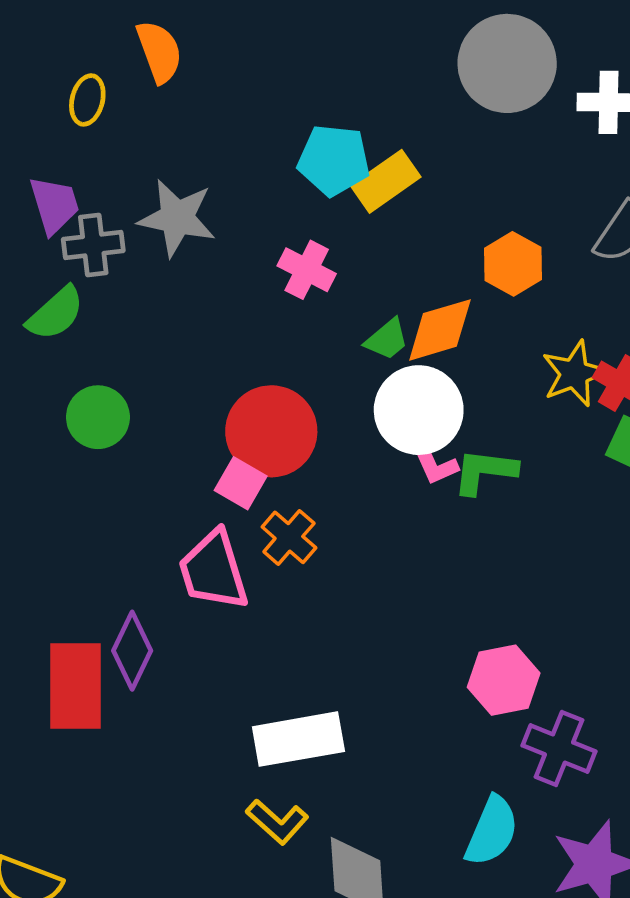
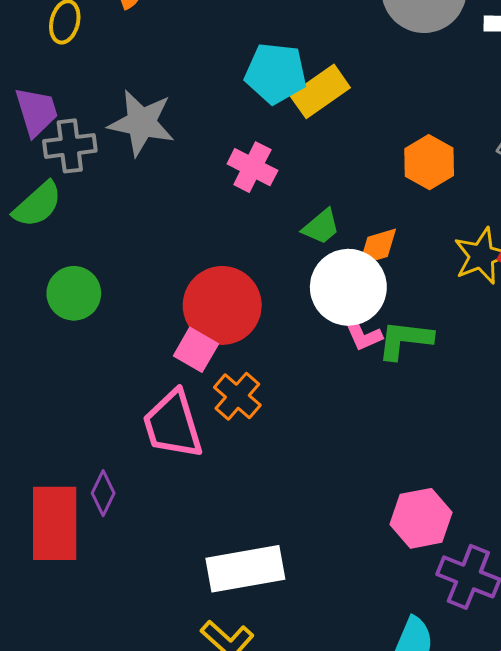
orange diamond: (440, 330) -> (378, 247), moved, size x0.7
purple diamond: (132, 651) -> (103, 493), size x0.7

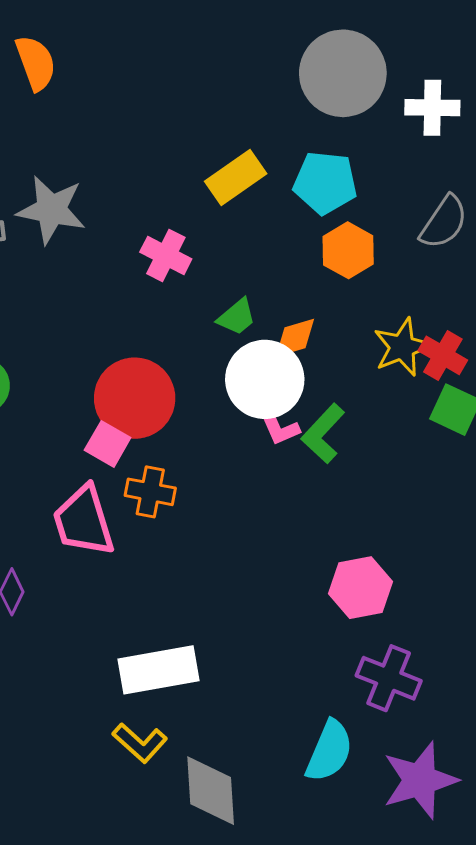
cyan pentagon: (276, 73) -> (325, 183), moved
green L-shape: (405, 340) -> (323, 434), turned -54
orange cross: (237, 396) -> (150, 492), turned -30
pink hexagon: (421, 518) -> (361, 588), moved

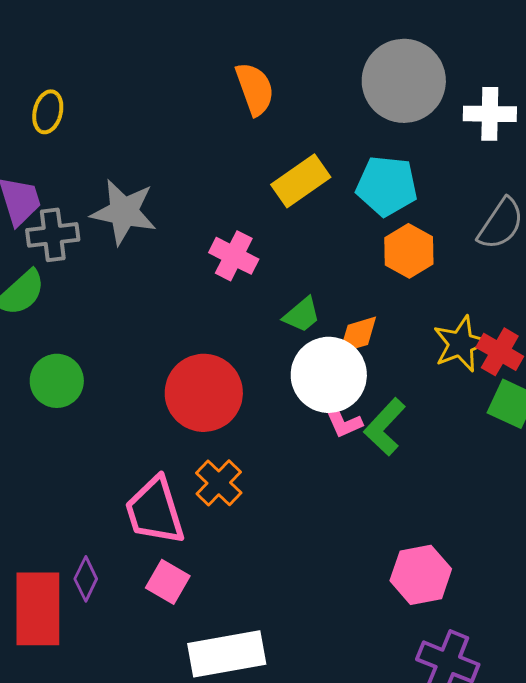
orange semicircle: (36, 63) -> (255, 89), moved
pink square: (108, 444) -> (168, 582), moved
orange cross: (150, 492) -> (219, 483), turned 33

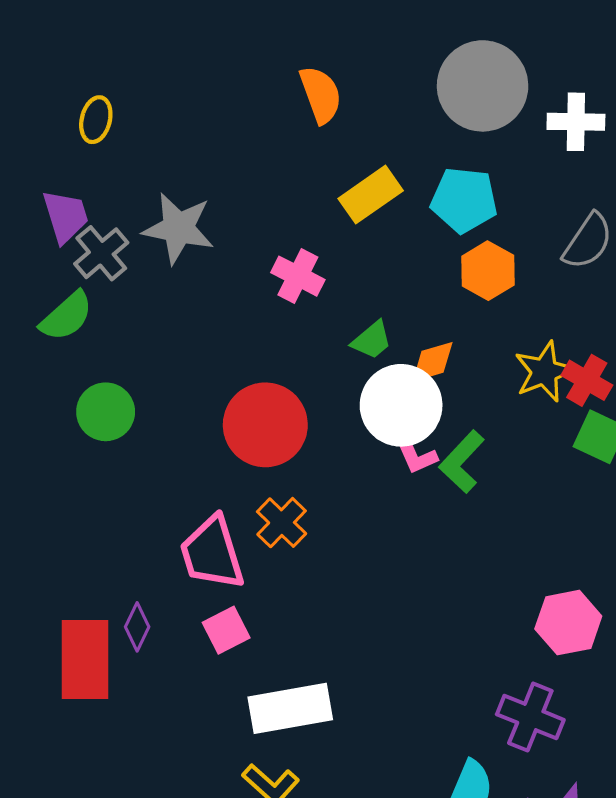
gray cross: (53, 235) -> (101, 253), turned -33
pink hexagon: (421, 575) -> (568, 623), moved
pink square: (168, 582) -> (226, 630), turned 33

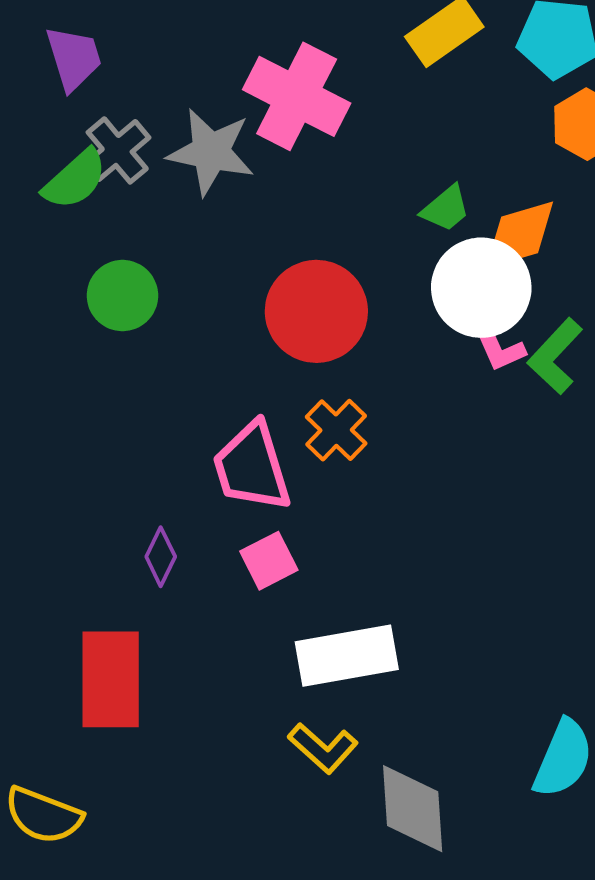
gray star: (178, 228) -> (211, 152), moved
gray cross: (101, 253) -> (117, 150), moved
pink cross: (298, 276) -> (297, 96), moved, size x1.6
orange diamond: (433, 362) -> (520, 235), size x1.4
red rectangle: (85, 659) -> (111, 679), moved

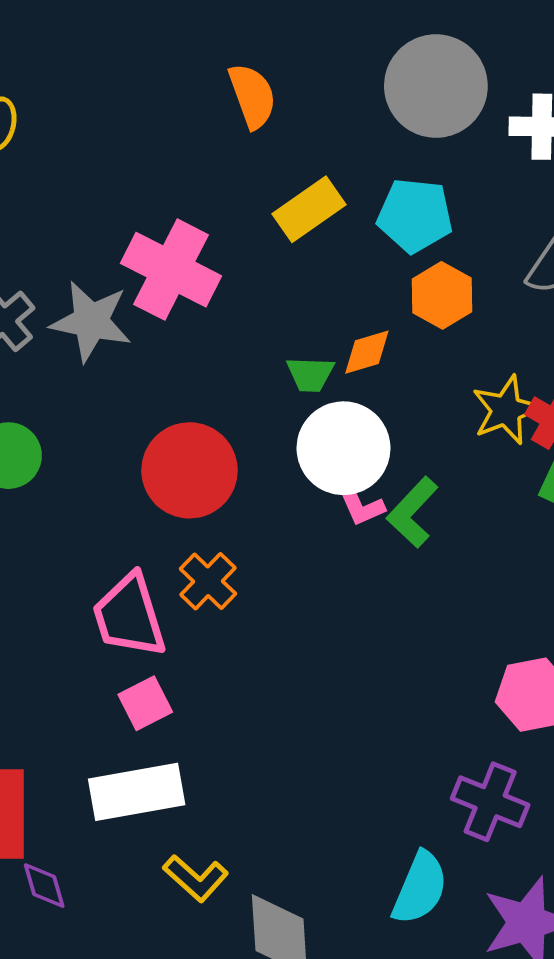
green trapezoid: (446, 208) -> (310, 374), turned 42
orange diamond: (520, 235) -> (367, 352), moved, size x0.7
purple diamond: (161, 557) -> (44, 886), moved, turned -42
white rectangle: (347, 656) -> (137, 792), moved

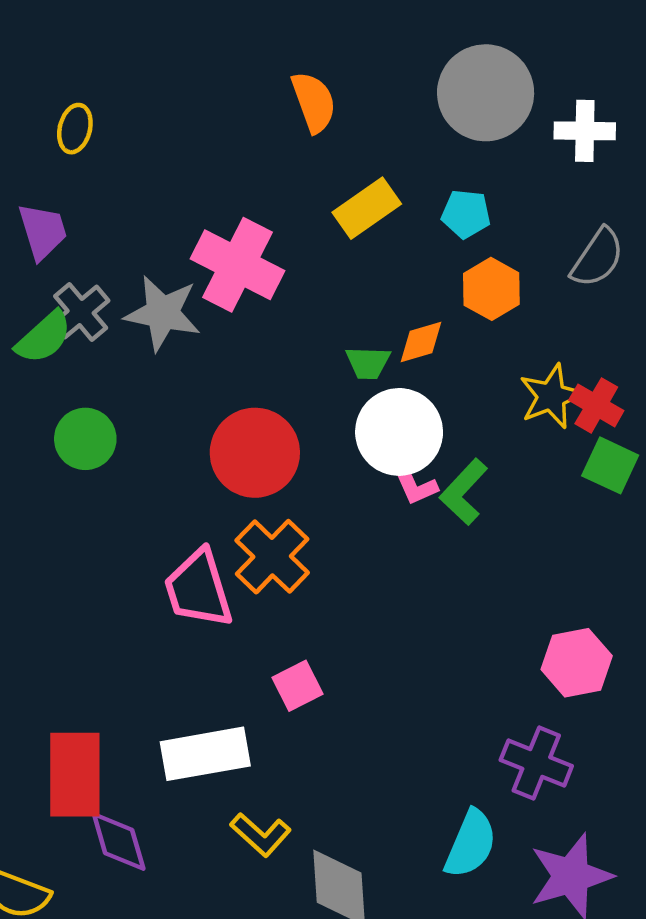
cyan pentagon: (415, 215) -> (466, 214), size x0.7
orange cross: (208, 581) -> (272, 557), size x1.4
pink square: (145, 703) -> (298, 686), moved
purple diamond: (44, 886) -> (119, 841), size x1.4

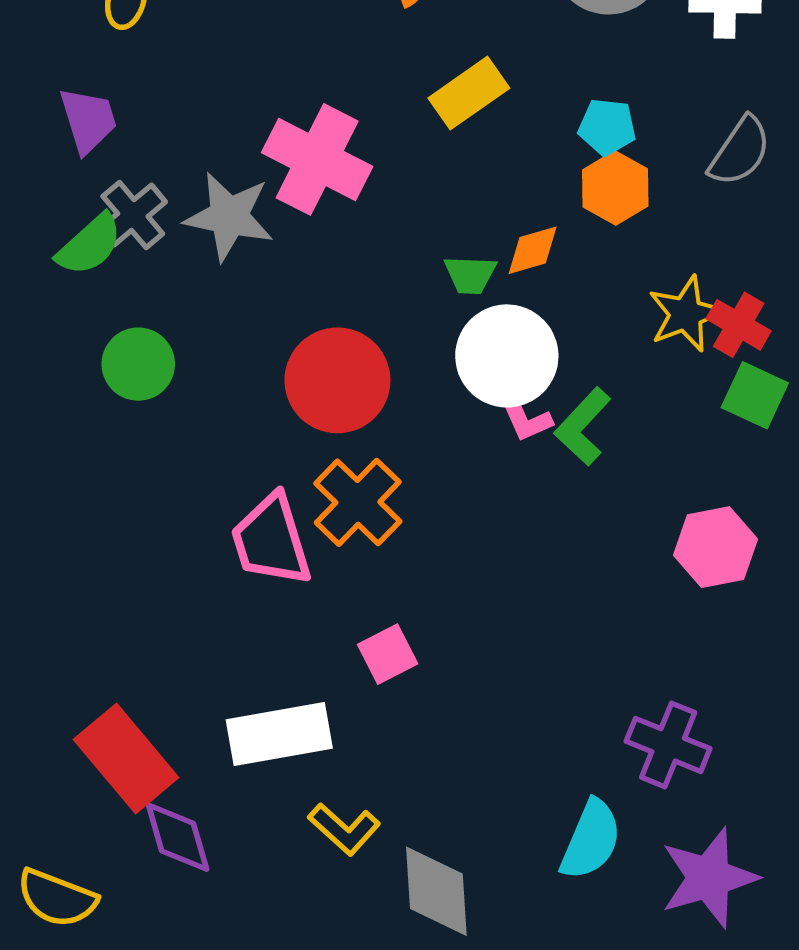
cyan pentagon: (466, 214) -> (607, 127), moved
pink hexagon: (577, 663) -> (716, 547), moved
red rectangle: (75, 775) -> (126, 758), turned -40

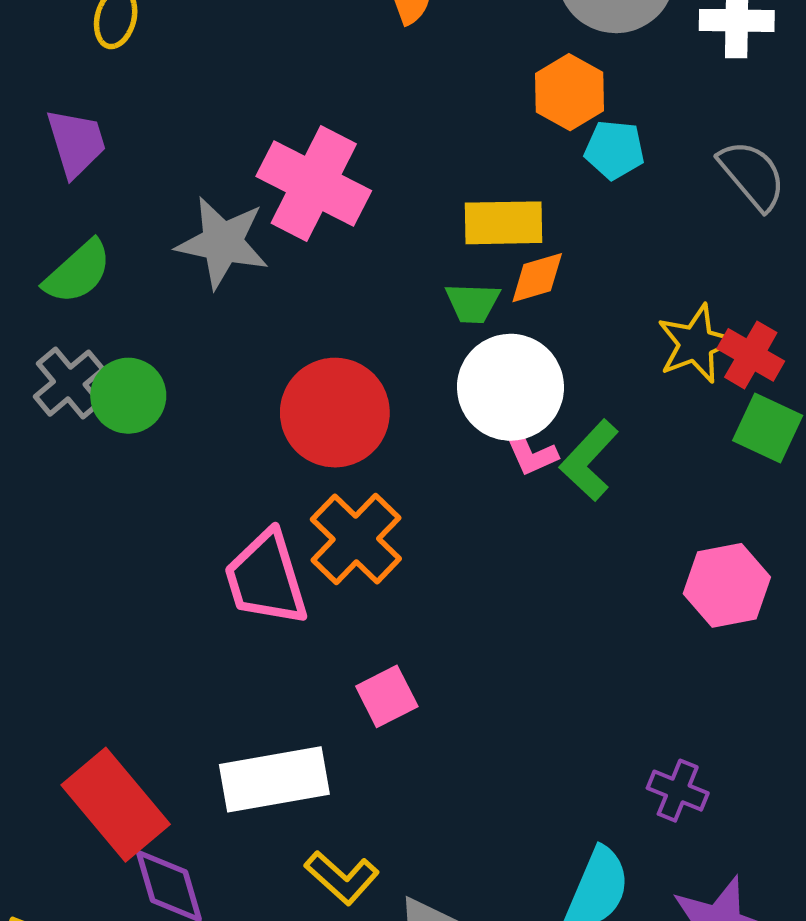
yellow rectangle: (469, 93) -> (503, 223), moved, turned 34
gray semicircle: (740, 151) -> (752, 175), turned -74
orange hexagon: (615, 188) -> (570, 92), moved
gray cross: (133, 215) -> (69, 383), moved
purple cross: (668, 745) -> (678, 791), size x0.7

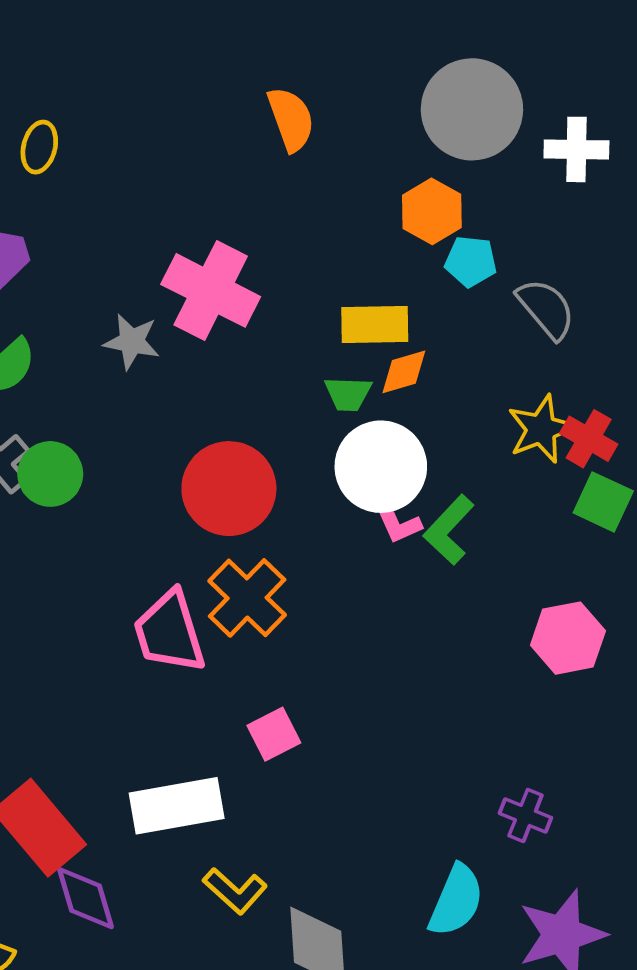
gray semicircle: (752, 175) -> (546, 309), moved
gray star: (222, 243) -> (132, 341), size x0.7

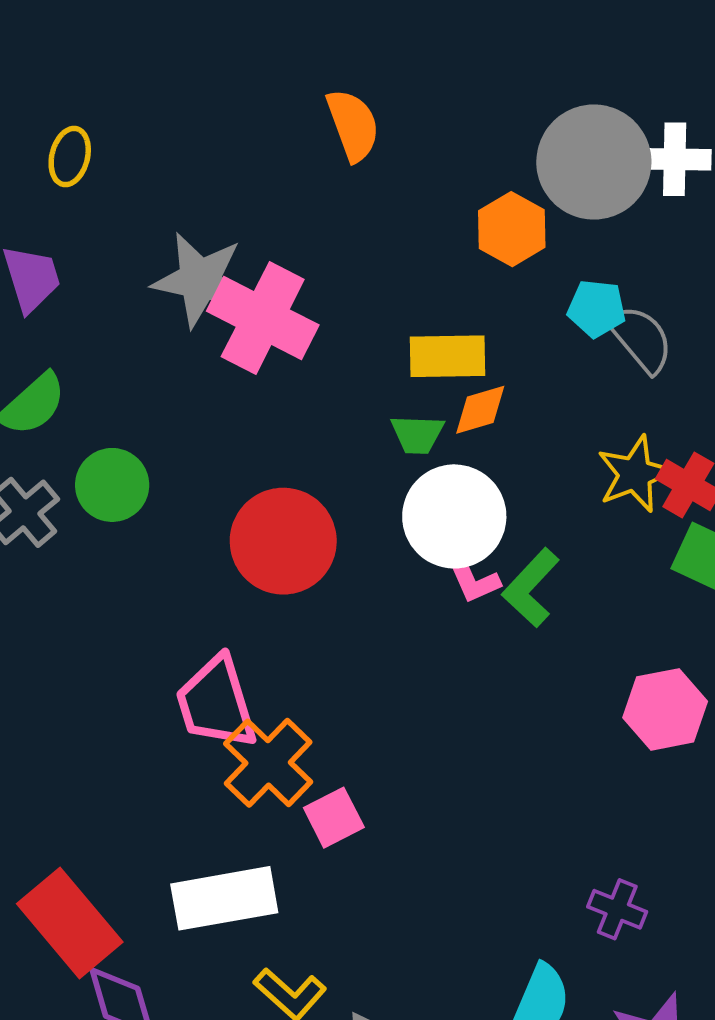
gray circle: (472, 109) -> (594, 162), moved
cyan pentagon: (471, 261) -> (597, 308), moved
gray star: (132, 341) -> (200, 280), moved, size x1.5
green circle: (50, 474) -> (112, 485), moved
orange cross: (247, 598) -> (268, 763), moved

